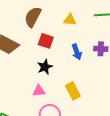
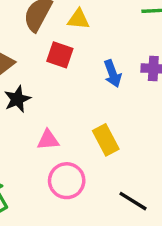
yellow triangle: (70, 20) -> (79, 19), moved
black star: (45, 67) -> (17, 99), moved

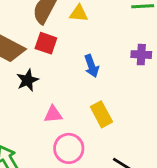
red square: (60, 55) -> (46, 43), moved
blue arrow: (113, 74) -> (91, 66), moved

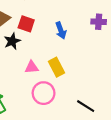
red square: (46, 43) -> (26, 24), moved
yellow rectangle: (101, 114) -> (56, 67), moved

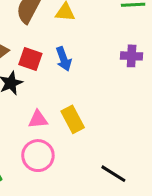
blue arrow: (61, 30) -> (64, 59), moved
pink circle: (44, 93) -> (38, 156), moved

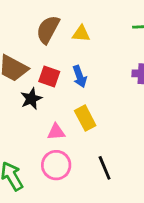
yellow rectangle: (73, 119) -> (85, 118), moved
black line: (113, 174) -> (105, 168), moved, turned 35

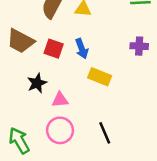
black star: (31, 99) -> (37, 83), moved
yellow rectangle: (85, 118) -> (100, 77), moved, turned -40

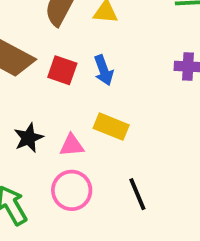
yellow rectangle: (100, 77) -> (111, 127), moved
black star: (37, 83) -> (29, 138), moved

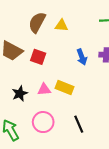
blue arrow: (104, 70) -> (82, 57), moved
pink triangle: (72, 145) -> (44, 90), moved

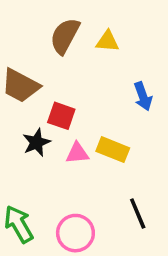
red square: (38, 57) -> (61, 116), moved
black star: (20, 94) -> (36, 142), moved
pink circle: (43, 122) -> (75, 233), moved

